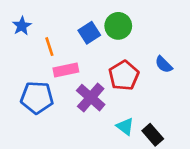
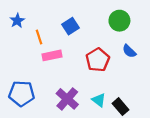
green circle: (118, 26) -> (119, 21), moved
blue pentagon: (37, 98) -> (22, 93), moved
purple cross: (91, 98) -> (67, 99), moved

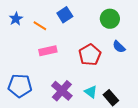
blue square: (71, 26) -> (65, 15), moved
orange line: (39, 37) -> (40, 26), moved, turned -40

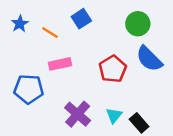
blue semicircle: (119, 47) -> (149, 59), size x1.6
blue pentagon: (20, 86) -> (29, 89), moved
cyan triangle: (91, 92) -> (114, 115), turned 32

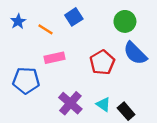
cyan triangle: (114, 115) -> (103, 104), turned -35

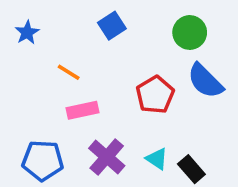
orange line: (45, 29) -> (69, 72), moved
pink rectangle: (54, 58) -> (82, 110), moved
blue pentagon: (26, 81) -> (43, 160), moved

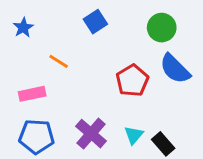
pink rectangle: (82, 110) -> (32, 94), moved
cyan triangle: (157, 159) -> (134, 135), turned 36

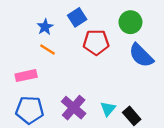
blue star: (23, 28) -> (45, 27), moved
red pentagon: (132, 81) -> (96, 42), moved, turned 30

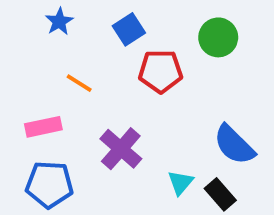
blue star: (45, 27) -> (59, 22), moved
blue semicircle: (141, 55) -> (234, 145), moved
purple cross: (74, 108) -> (121, 149), moved

